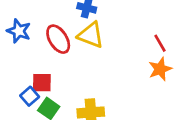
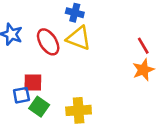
blue square: (30, 96) -> (21, 95), turned 30

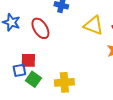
yellow triangle: (79, 38) -> (93, 25), moved

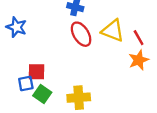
red ellipse: (40, 28) -> (81, 34), moved

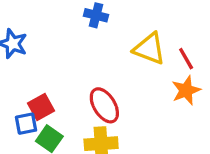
red ellipse: (81, 34) -> (104, 105), moved
red square: (36, 72) -> (41, 107), turned -30

